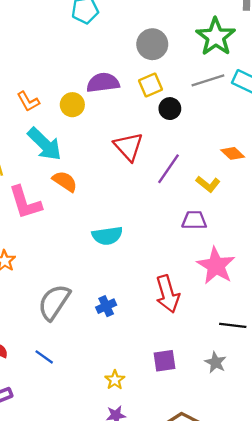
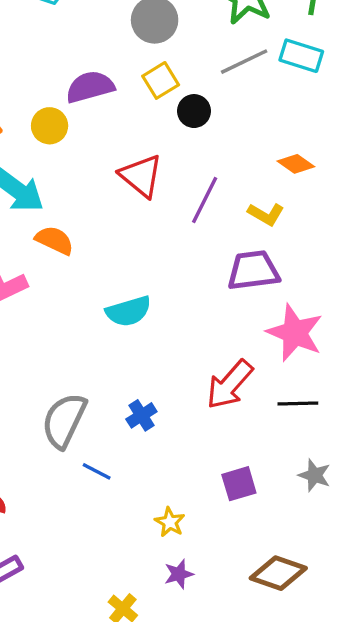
purple trapezoid: (194, 220) -> (253, 270), size x1.4
red arrow: (168, 294) -> (230, 385), turned 66
black line: (233, 325) -> (298, 403), moved
blue line: (44, 357) -> (97, 471), moved

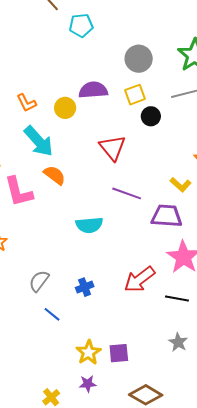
purple line: (205, 200) -> (127, 193), moved, turned 72
gray semicircle: (64, 420) -> (39, 281), size x0.7
purple square: (239, 484) -> (119, 353), moved
yellow star: (170, 522) -> (89, 352), size x1.4

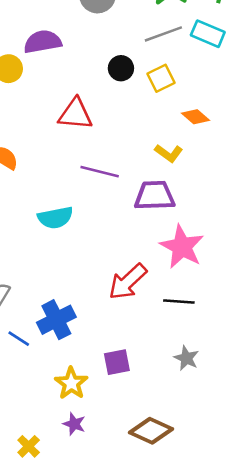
yellow square: (135, 95) -> (161, 78), moved
red triangle: (113, 148) -> (75, 114), turned -40
blue cross: (85, 287) -> (56, 320), moved, size x1.6
purple square: (119, 353) -> (117, 362), moved
purple star: (88, 384) -> (74, 424), turned 30

